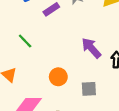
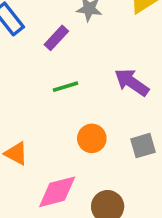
green line: (25, 41) -> (66, 87), moved, turned -49

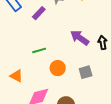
green line: (66, 87) -> (39, 50), moved

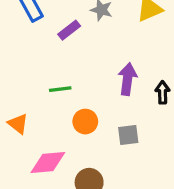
purple arrow: (80, 38) -> (128, 79), turned 54

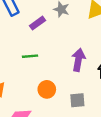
green line: (60, 89) -> (30, 56), moved

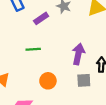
gray square: (77, 100) -> (84, 80), moved

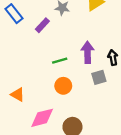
green line: (33, 49) -> (60, 61), moved

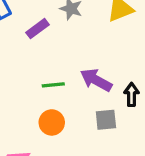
purple arrow: (88, 52) -> (96, 80), turned -70

